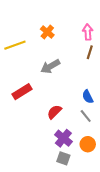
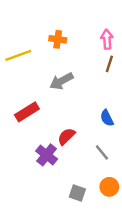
orange cross: (47, 32) -> (58, 39), turned -32
gray line: (86, 116) -> (102, 152), moved
purple cross: (63, 138) -> (47, 155), moved
orange circle: (88, 144) -> (109, 187), moved

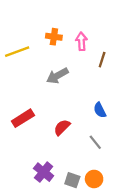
pink arrow: (107, 39) -> (81, 41), moved
red rectangle: (27, 112) -> (23, 118), moved
purple cross: (47, 155) -> (44, 172), moved
orange circle: (109, 187) -> (94, 179), moved

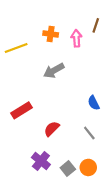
brown line: (102, 60) -> (96, 25), moved
red semicircle: (62, 127) -> (52, 129), moved
gray square: (72, 180) -> (68, 169), turned 32

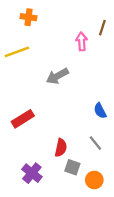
orange cross: (51, 34) -> (28, 17), moved
red semicircle: (52, 129) -> (61, 148), moved, turned 147
purple cross: (41, 161) -> (32, 173), moved
gray square: (68, 169) -> (72, 167), moved, turned -32

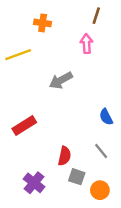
orange cross: (28, 17) -> (43, 23), moved
brown line: (102, 28) -> (96, 16), moved

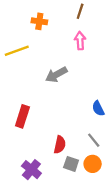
brown line: (96, 16) -> (80, 11), moved
red rectangle: (24, 125) -> (22, 116), turned -40
orange circle: (100, 190) -> (93, 164), moved

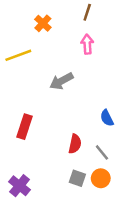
orange cross: (39, 21) -> (43, 23), turned 35
red semicircle: (60, 145) -> (75, 144), moved
purple cross: (31, 170) -> (20, 186), moved

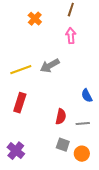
yellow line: (18, 55) -> (21, 70), moved
gray line: (102, 152) -> (83, 124), turned -56
orange circle: (101, 178) -> (82, 154), moved

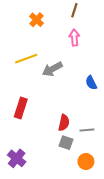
yellow line: (21, 70) -> (26, 59), moved
blue semicircle: (87, 96) -> (91, 83), moved
gray square: (63, 145) -> (66, 143), moved

